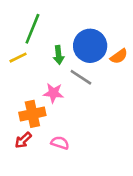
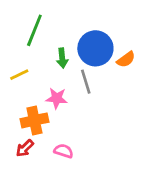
yellow line: (18, 58) -> (19, 75), moved
gray line: (81, 77) -> (86, 82), turned 40

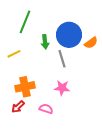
pink star: (57, 98) -> (62, 88), moved

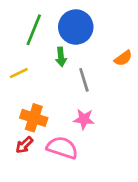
blue circle: (69, 35) -> (76, 27), moved
orange cross: (25, 87) -> (34, 118), turned 30
pink semicircle: (46, 109) -> (62, 148), size x1.6

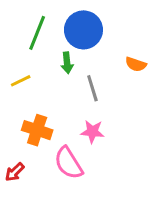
orange semicircle: (123, 58) -> (136, 64), turned 54
red arrow: (24, 145) -> (15, 172), moved
pink semicircle: (62, 148) -> (69, 163), turned -140

